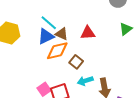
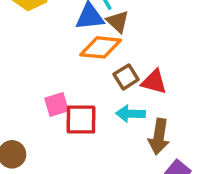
red triangle: (88, 33) -> (154, 82), moved

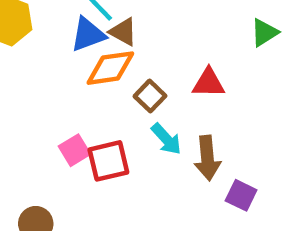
red triangle: (154, 82) -> (209, 83), moved
cyan arrow: (130, 114) -> (166, 139), turned -120

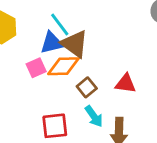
brown triangle: (123, 32) -> (75, 44), size x1.5
pink square: (74, 150) -> (36, 68), moved

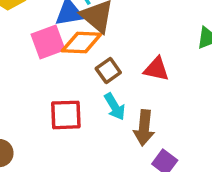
pink square: (36, 68) -> (48, 42), size x1.4

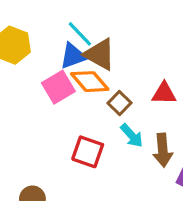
orange diamond: (82, 42) -> (90, 82), turned 57
red square: (66, 115) -> (88, 152), turned 32

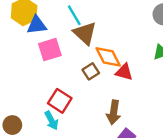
blue triangle: (73, 56) -> (37, 25), moved
orange diamond: (90, 82) -> (108, 57), moved
cyan arrow: (132, 136) -> (51, 120), moved

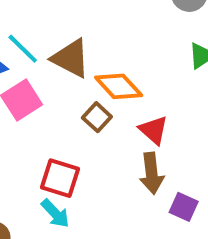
cyan line: (74, 15) -> (23, 49), moved
red triangle: (124, 72) -> (154, 130), moved, turned 42

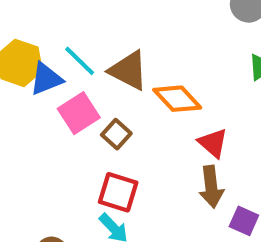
brown square: (97, 117) -> (116, 134), moved

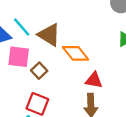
pink square: (79, 113) -> (19, 57), turned 35
red triangle: (213, 143) -> (94, 80), turned -36

